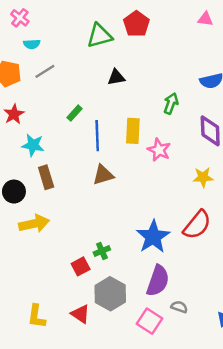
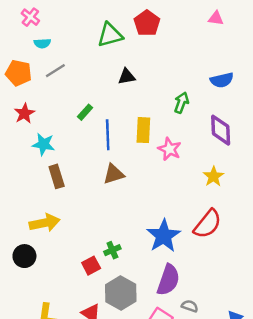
yellow star: (203, 177) -> (213, 176), turned -30
black circle: (14, 192) -> (24, 256), moved

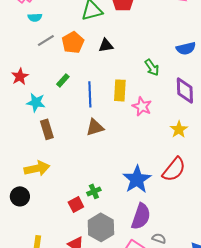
orange pentagon: (18, 73) -> (73, 42), moved, turned 30
green arrow: (181, 103) -> (152, 67), turned 126
green rectangle: (85, 112) -> (63, 80), moved

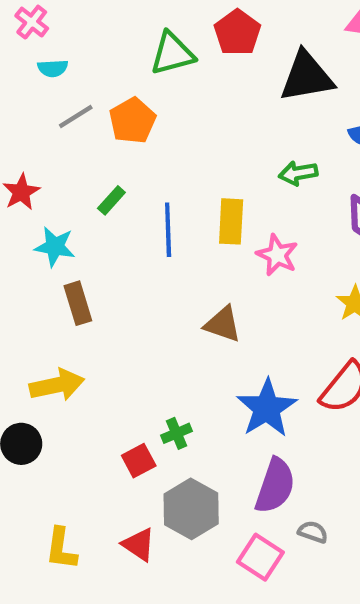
black triangle: (106, 45) -> (307, 77), moved, size x1.8
green arrow: (152, 67) -> (298, 173), turned 114
brown triangle: (95, 127) -> (223, 324), moved, turned 36

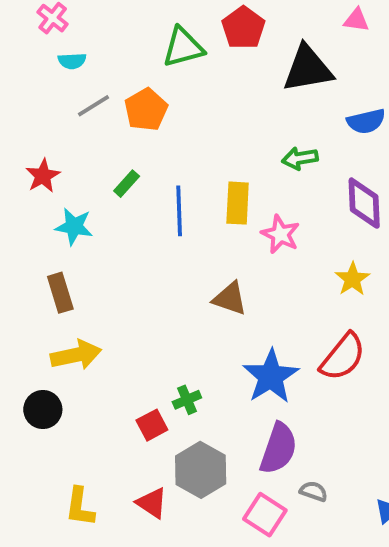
brown rectangle: (78, 303) -> (60, 293), moved

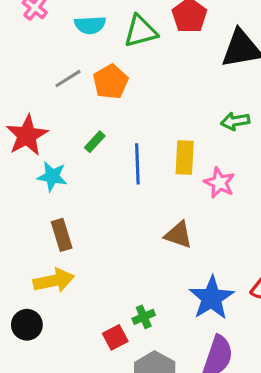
cyan semicircle: (72, 61) -> (90, 25), moved, size x1.4
red star: (43, 176) -> (27, 135), size x1.5
brown rectangle: (60, 293) -> (62, 235), moved

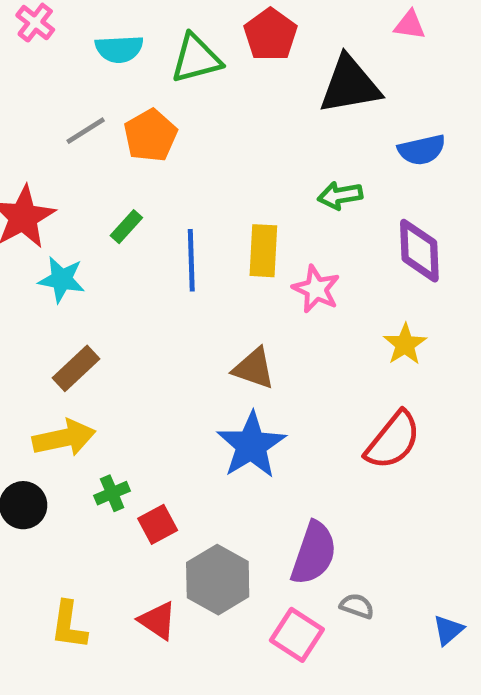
brown rectangle: (62, 235) -> (76, 368), turned 64
blue star: (212, 298) -> (251, 445), moved
green cross: (144, 317) -> (112, 493), moved

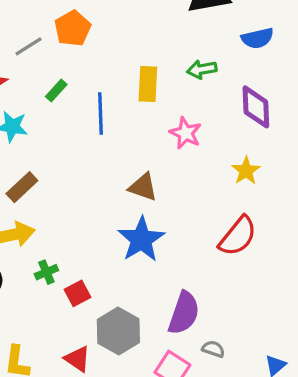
gray line: (86, 131) -> (28, 46), moved
yellow rectangle: (263, 251) -> (148, 84), moved

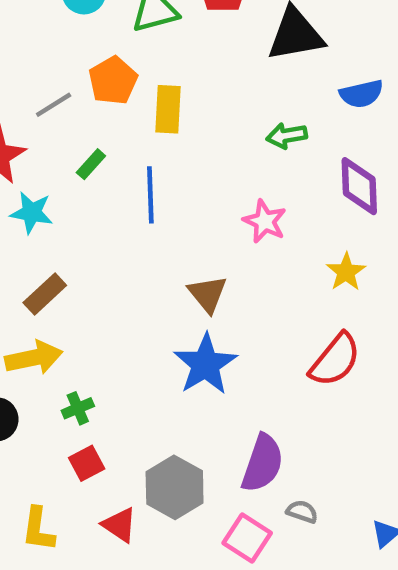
yellow rectangle: (148, 84) -> (168, 109), moved
brown triangle: (143, 187) -> (208, 294), turned 32
red square: (78, 293) -> (87, 463), moved

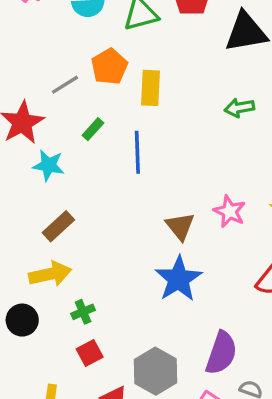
pink star: (265, 221) -> (230, 211), moved

